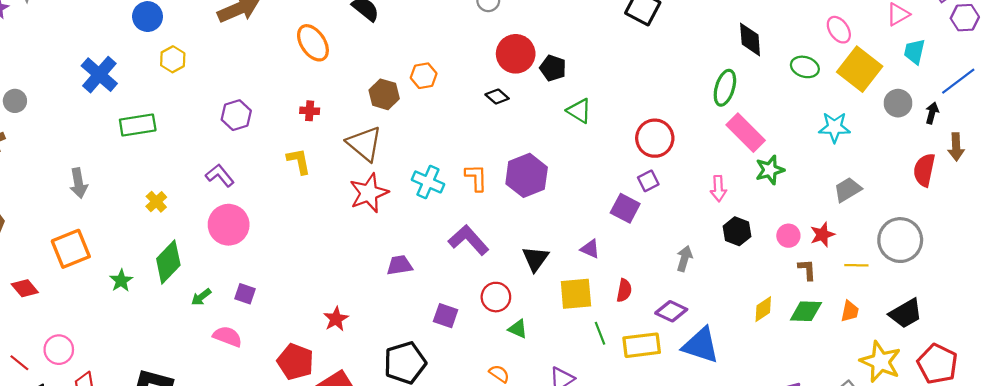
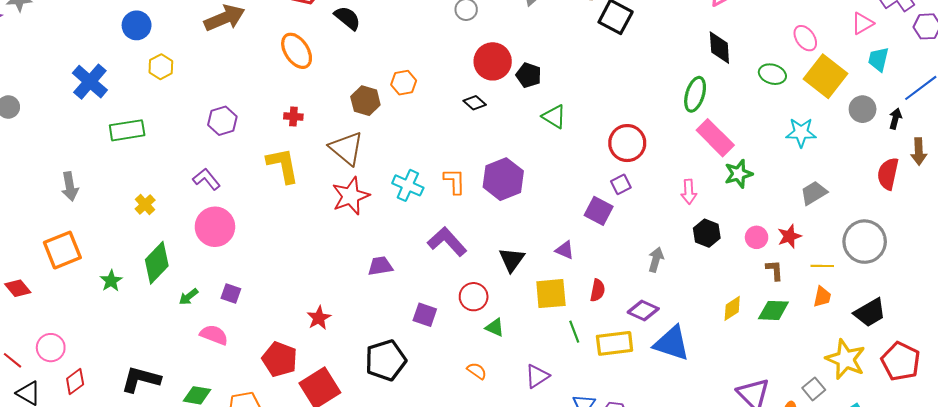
yellow L-shape: (299, 161) -> (283, 165), size x1.4
orange trapezoid: (850, 311) -> (822, 297), moved

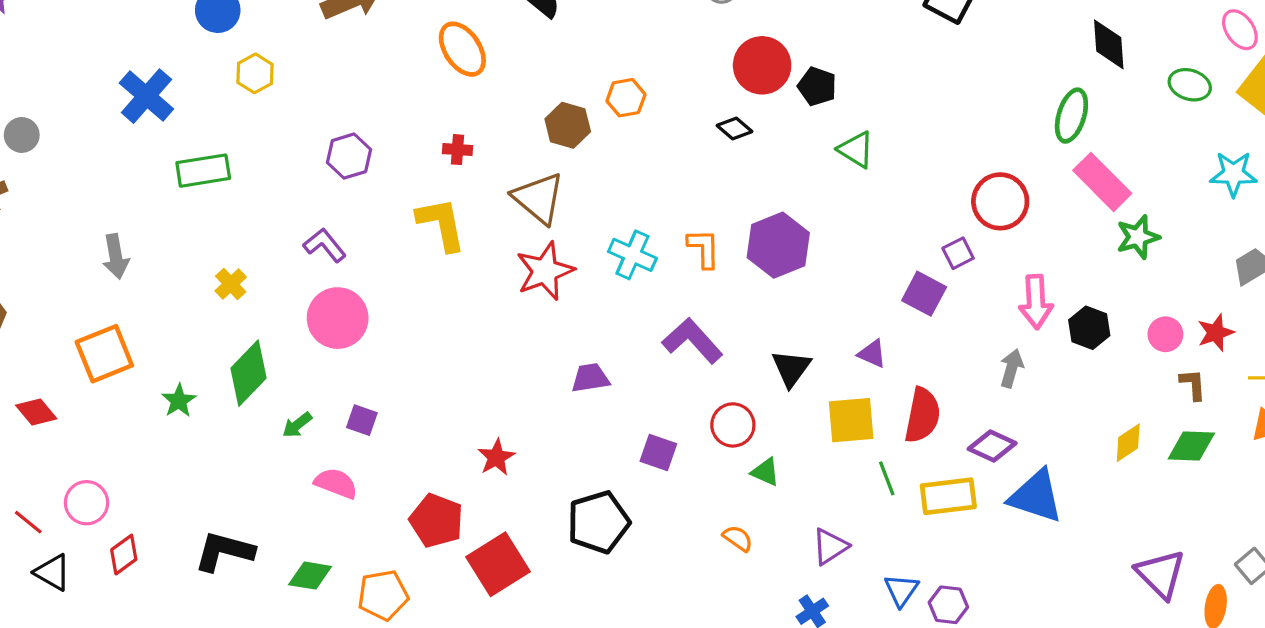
red circle: (627, 143) -> (1000, 201), moved
pink arrow: (689, 192) -> (1036, 302), moved, size x1.4
red semicircle: (598, 290) -> (922, 415), size x1.6

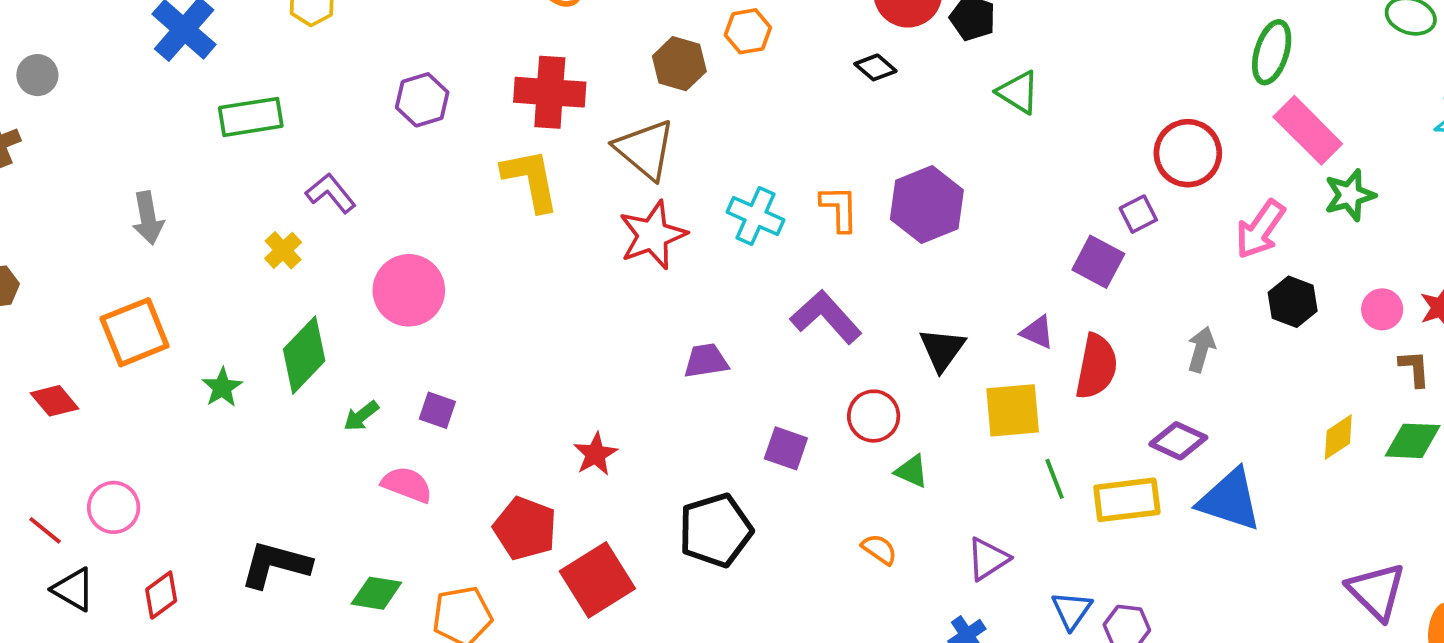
red cross: (457, 150) -> (550, 92), size x2.0
purple L-shape: (325, 245) -> (331, 193), moved
pink arrow: (1036, 302) -> (1260, 229), moved, turned 38
red semicircle: (922, 415) -> (1096, 366), moved
red diamond: (124, 555) -> (161, 595), moved

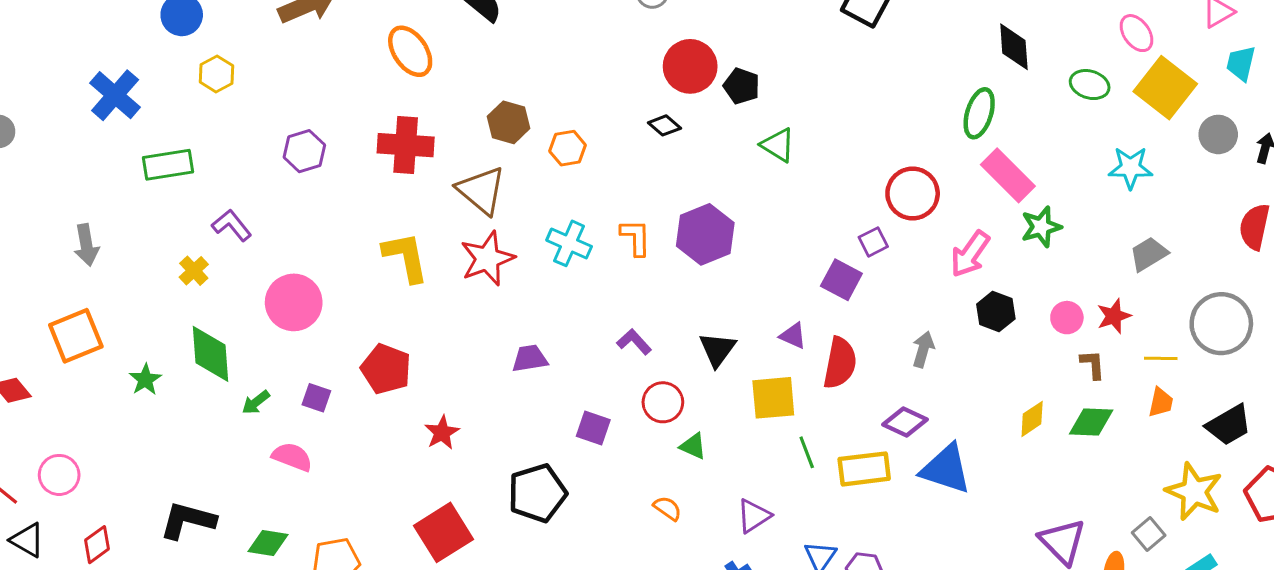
orange hexagon: (748, 31) -> (568, 148), moved
yellow L-shape: (531, 180) -> (406, 257), moved
purple L-shape: (826, 317) -> (634, 342), moved, size x0.6
green diamond: (304, 355) -> (210, 354), turned -48
red pentagon: (525, 528) -> (386, 369), moved

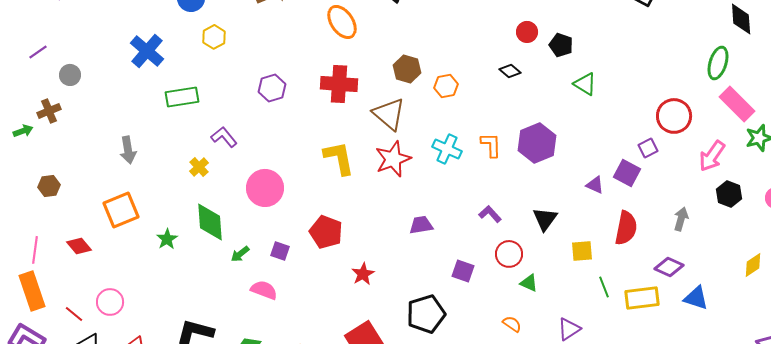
red circle: (690, 66) -> (527, 32), size x0.6
purple triangle: (793, 336) -> (595, 185), moved
yellow square: (773, 398) -> (582, 251), size x0.7
blue triangle: (946, 469) -> (696, 298), size x0.7

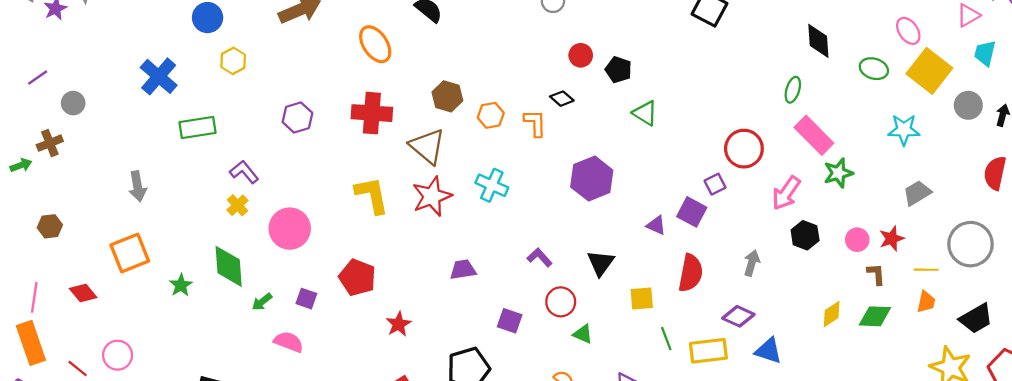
green ellipse: (718, 63) -> (793, 90), size x0.7
orange L-shape: (491, 145) -> (535, 123), moved
yellow cross: (199, 167) -> (238, 205), moved

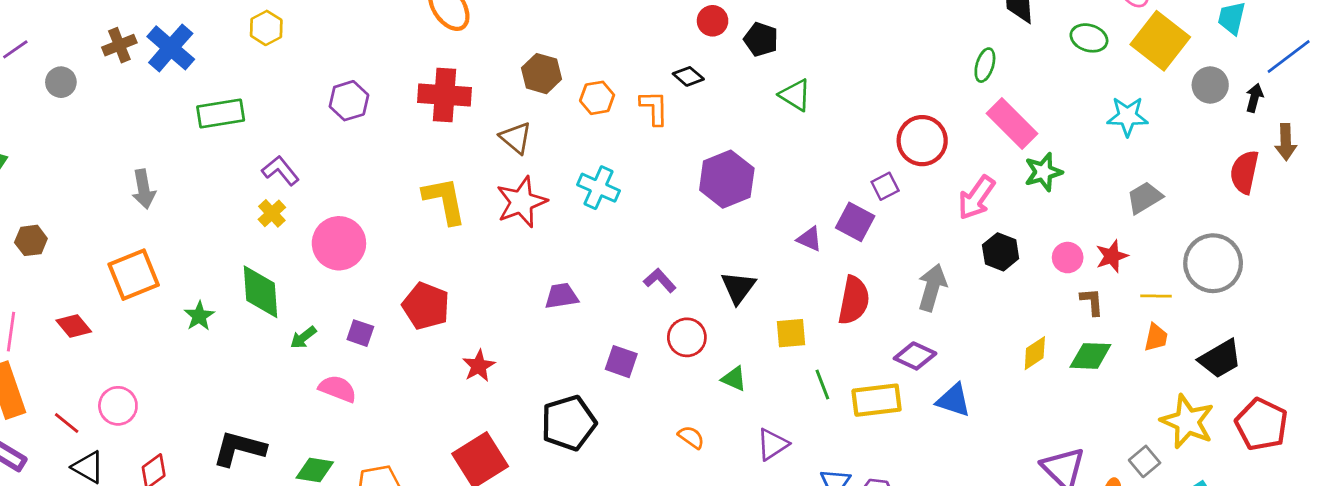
brown cross: (50, 143) -> (119, 45), moved
brown triangle: (427, 146) -> (516, 138), size x0.7
gray arrow: (752, 263) -> (932, 287), size x1.4
green triangle: (583, 334) -> (734, 379), moved

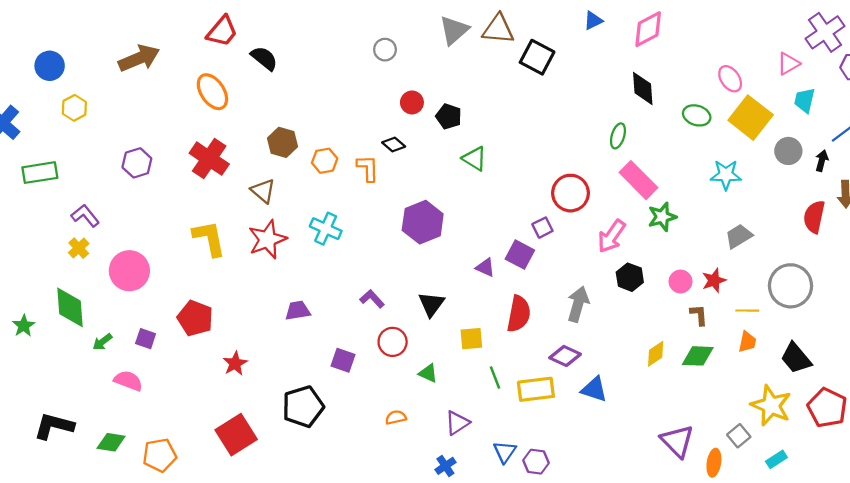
red cross: (444, 95) -> (209, 159), turned 30
black trapezoid: (1220, 359) -> (796, 358), turned 80
orange semicircle: (691, 437) -> (396, 417), turned -48

